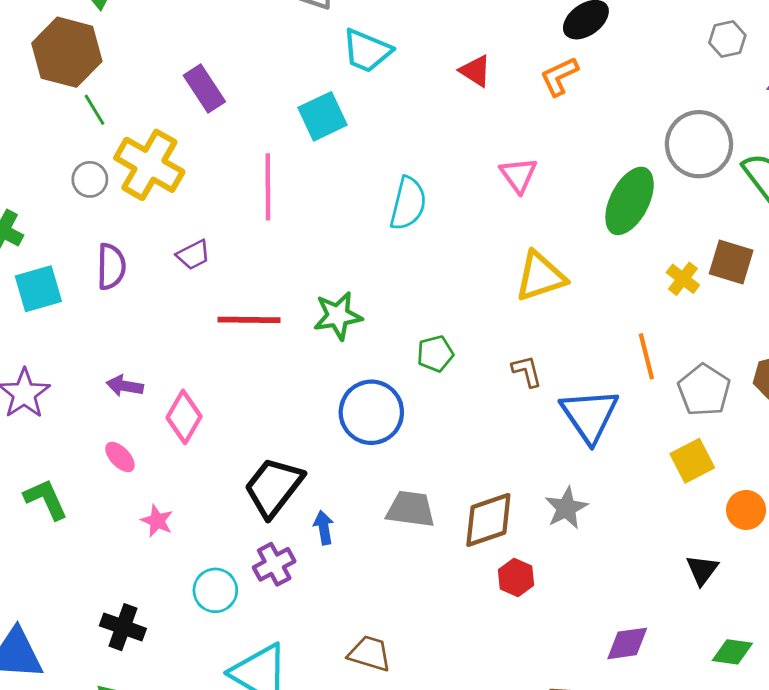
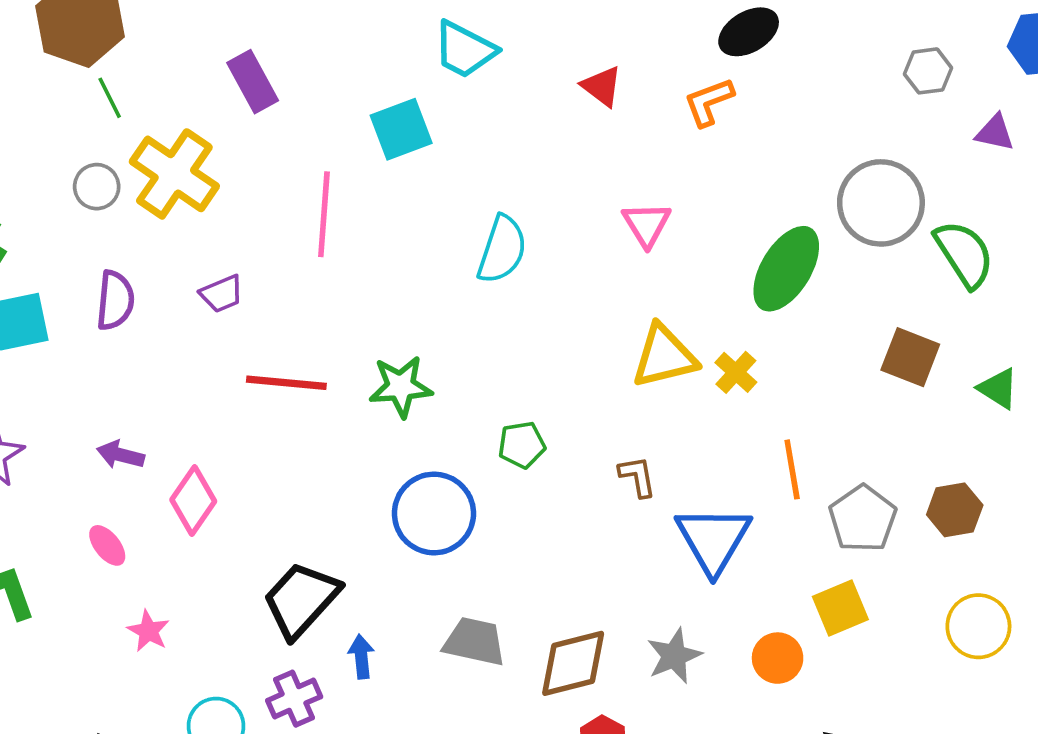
yellow cross: (683, 279) -> (736, 372), moved
orange circle: (746, 510) -> (778, 658), moved

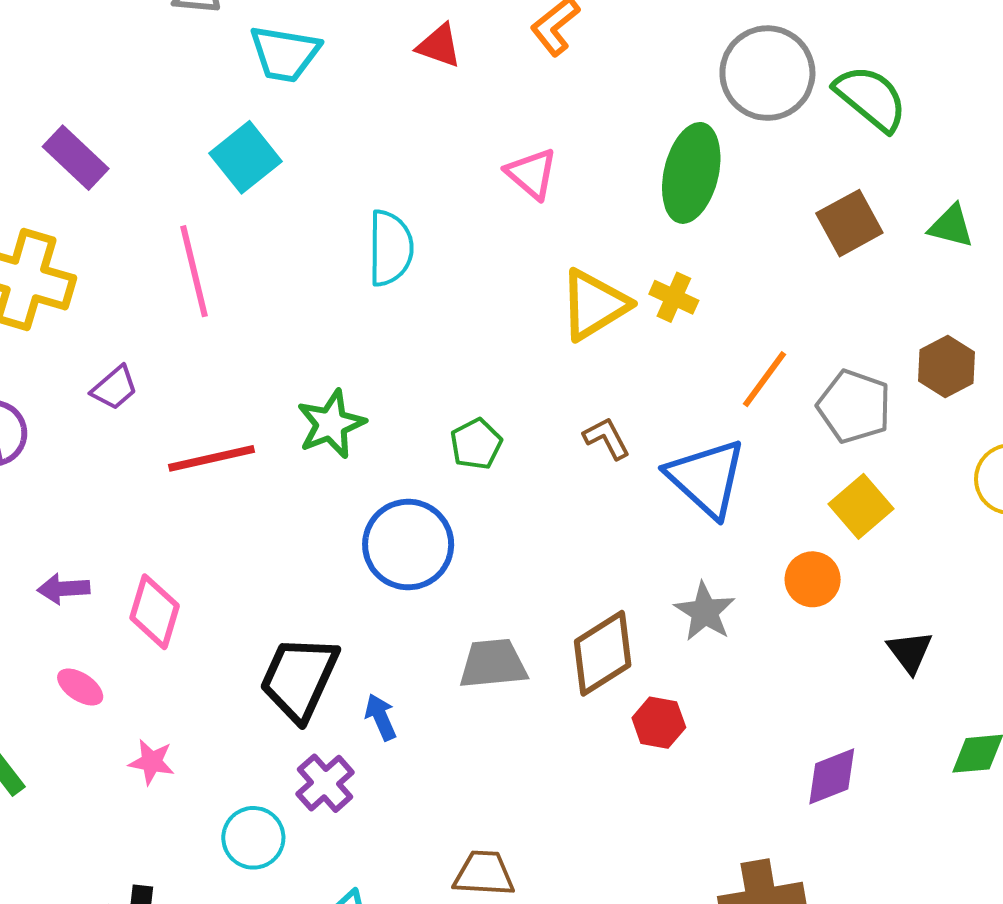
brown square: (910, 357) -> (849, 223), turned -32
orange line: (792, 469) -> (765, 379), turned 64

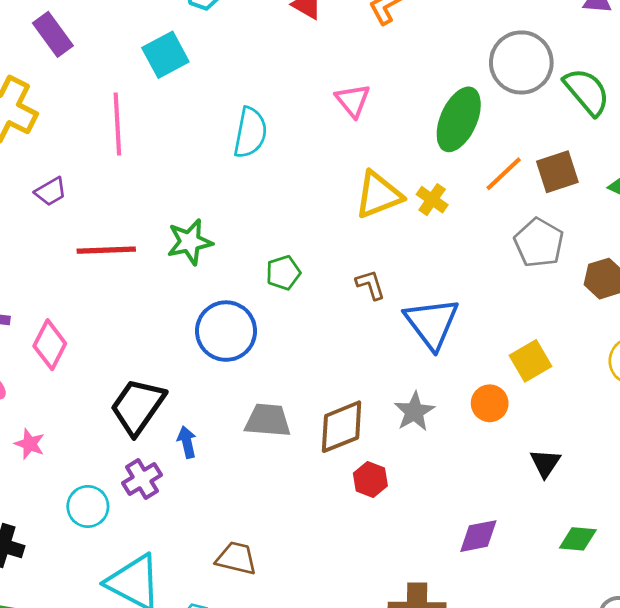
orange line: (765, 379) -> (504, 174), moved
gray pentagon: (854, 406) -> (539, 243), moved

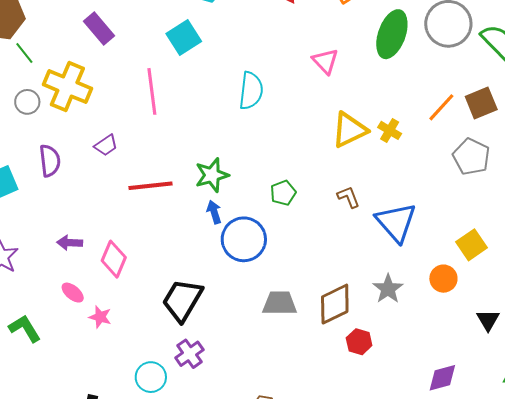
green ellipse: (459, 119) -> (392, 34), moved
blue arrow: (187, 442) -> (214, 212), moved
pink star: (30, 444) -> (100, 317), moved

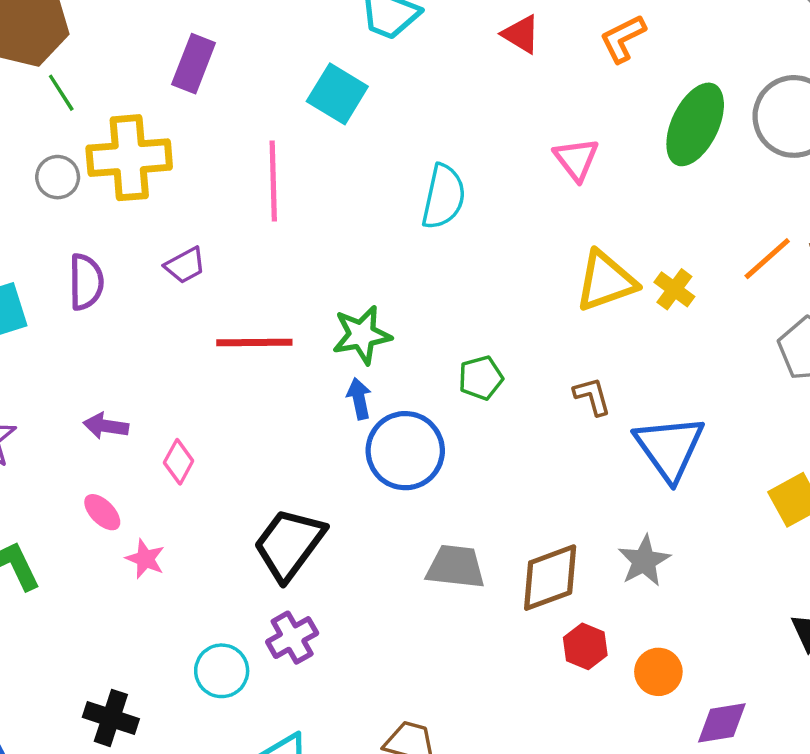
purple rectangle: (99, 29) -> (194, 64), turned 56
cyan square: (184, 38) -> (337, 94), turned -32
yellow cross: (67, 86) -> (129, 158), turned -33
pink diamond: (114, 259) -> (179, 462), size x0.7
orange circle: (443, 279) -> (658, 672), moved

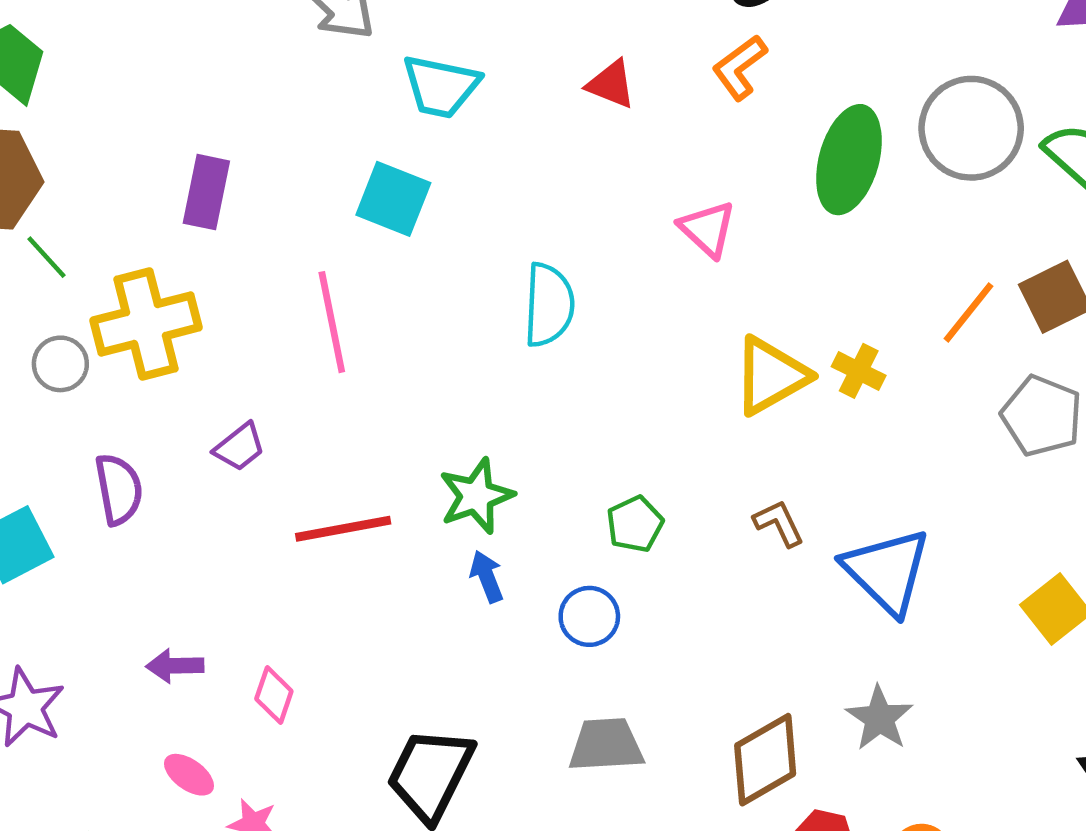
blue circle: (405, 451) -> (589, 616), moved, size x0.6
gray trapezoid: (456, 567) -> (606, 745), moved

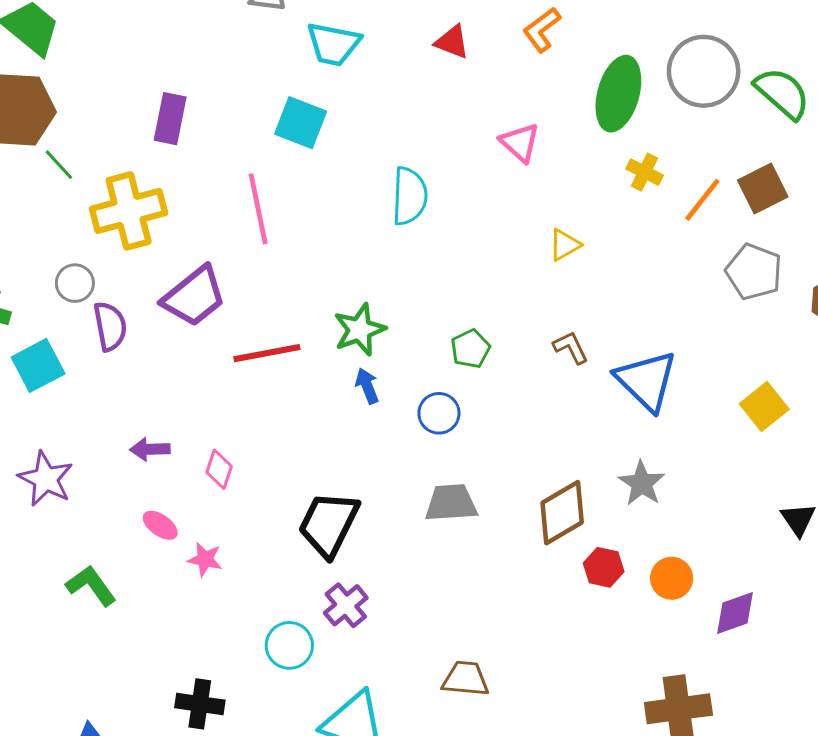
gray circle: (60, 364) -> (75, 283), moved
yellow cross: (859, 371) -> (644, 172), moved
yellow triangle: (771, 376) -> (565, 245), size x0.6
purple trapezoid: (239, 447) -> (194, 296), size x1.8

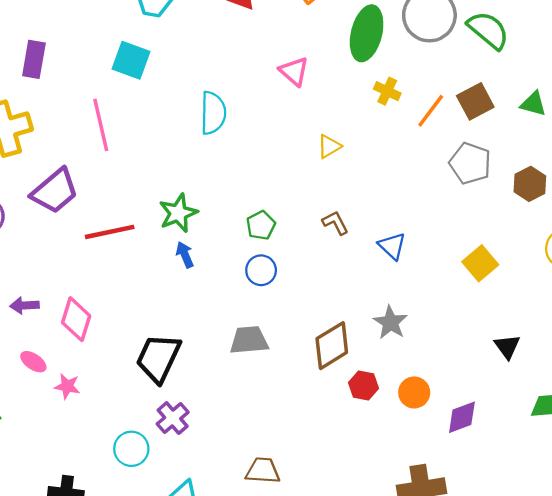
blue triangle: (646, 381) -> (392, 246), size x0.6
blue circle: (439, 413) -> (261, 270), moved
pink diamond: (219, 469) -> (76, 319), size x1.5

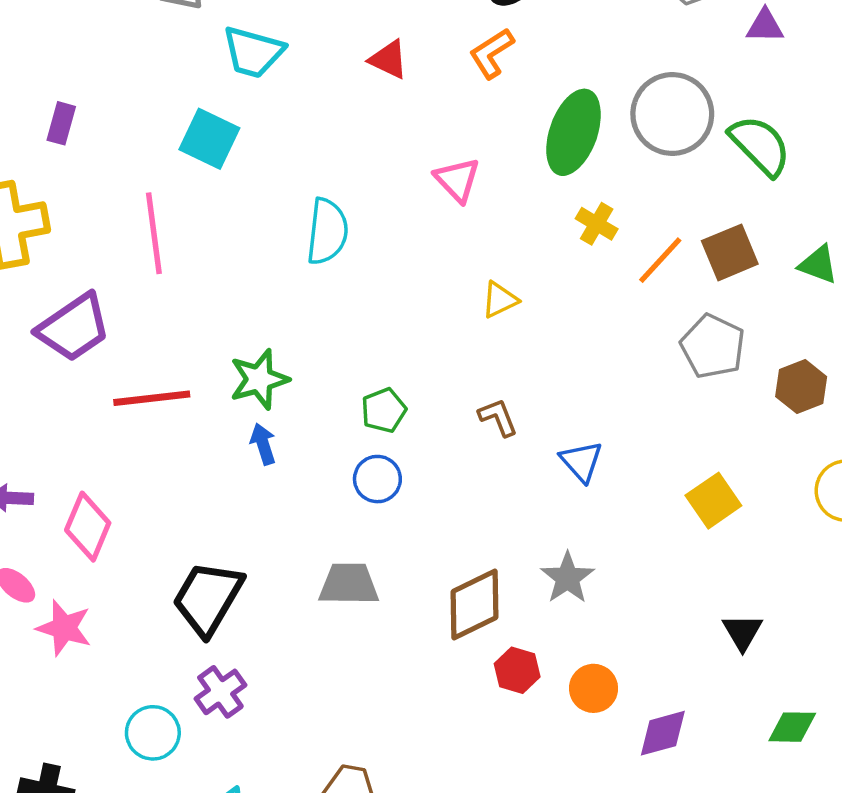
purple rectangle: (34, 59) -> (61, 123), size x0.7
pink star: (67, 386) -> (64, 628), size x1.4

